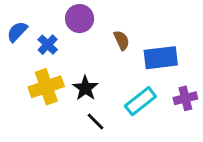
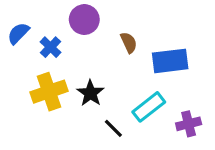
purple cross: (185, 98) -> (189, 124), moved
black line: (95, 121) -> (113, 128), moved

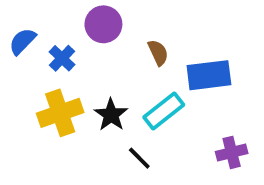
cyan rectangle: (149, 107) -> (164, 111), moved

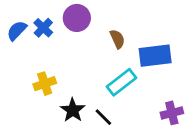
blue cross: (62, 58) -> (43, 28), moved
yellow cross: (60, 113) -> (45, 84), size x0.7
black star: (111, 115) -> (73, 110), moved

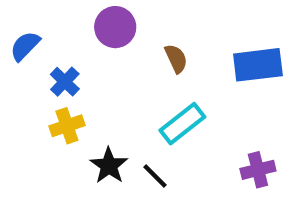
blue cross: (43, 28) -> (65, 82), moved
blue rectangle: (155, 56) -> (258, 65), moved

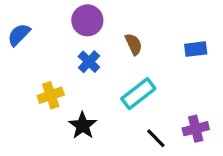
blue rectangle: (258, 65) -> (196, 49), size x0.6
blue cross: (65, 82) -> (89, 62), moved
black line: (155, 176) -> (156, 138), moved

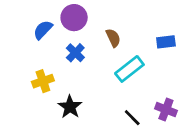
blue semicircle: (19, 35) -> (43, 30), moved
cyan rectangle: (138, 94) -> (129, 69), moved
purple cross: (196, 129) -> (166, 110), turned 35

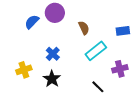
blue cross: (75, 53) -> (53, 54), moved
yellow cross: (43, 81) -> (24, 70), moved
purple cross: (166, 110) -> (120, 69), moved, turned -35

